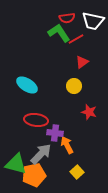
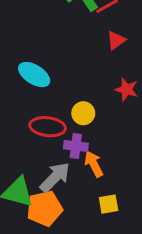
yellow circle: (74, 86) -> (83, 113), moved
red star: (89, 112) -> (126, 89), moved
yellow square: (77, 172) -> (109, 204), turned 32

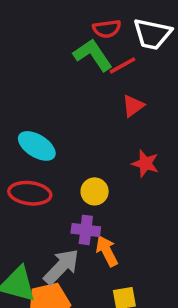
red ellipse: (48, 127) -> (30, 193), moved

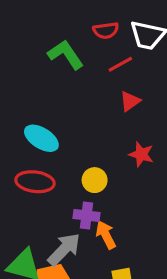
green L-shape: (93, 55) -> (66, 55), moved

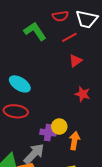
yellow circle: (95, 180) -> (59, 127), moved
orange arrow: (106, 235) -> (74, 141), moved, turned 36

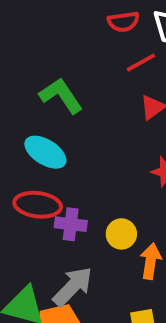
green L-shape: (35, 31) -> (61, 96), moved
purple cross: (48, 133) -> (71, 224), moved

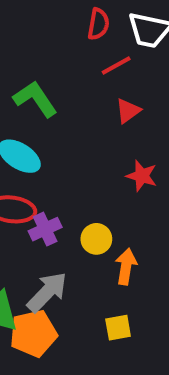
red semicircle: (123, 22) -> (98, 24), turned -72
purple cross: (71, 224) -> (45, 229), turned -32

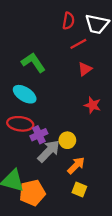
orange arrow: (126, 267) -> (76, 165), moved, turned 36
gray arrow: (47, 292) -> (49, 151), moved
yellow square: (118, 328) -> (79, 190), turned 32

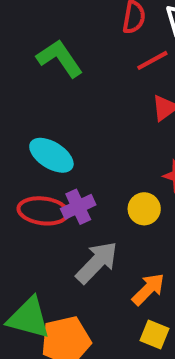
green L-shape: (33, 62) -> (60, 58), moved
purple cross: (39, 135) -> (78, 207), moved
yellow circle: (67, 140) -> (144, 209), moved

